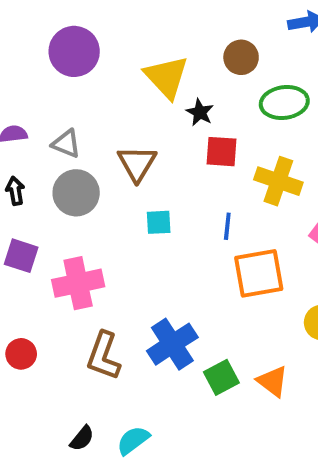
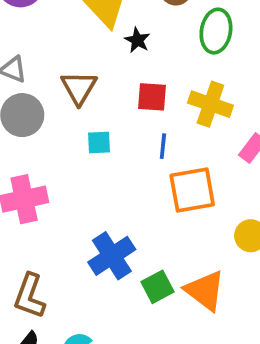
green ellipse: (284, 102) -> (216, 31), turned -72
red square: (221, 152) -> (152, 97), moved
brown L-shape: (104, 356) -> (30, 296), moved
orange triangle: (272, 381) -> (205, 290), size x1.4

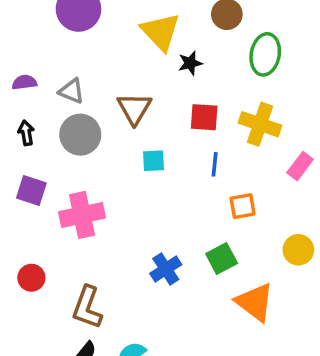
black star: (137, 40) -> (190, 63), turned 30
orange square: (192, 190) -> (243, 206), size x0.6
blue cross: (112, 256) -> (166, 269), size x0.7
green square: (157, 287) -> (222, 259), moved

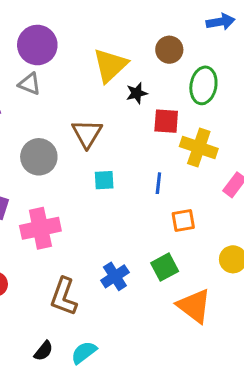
yellow triangle: (161, 32) -> (110, 65), turned 30
gray triangle: (72, 91) -> (30, 84), moved
red square: (204, 117) -> (166, 121), moved
brown L-shape: (87, 307) -> (64, 297), moved

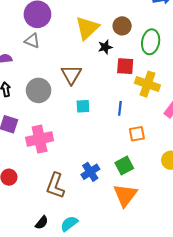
brown circle: (169, 50) -> (122, 26), moved
orange triangle: (194, 306) -> (125, 195), moved, turned 30

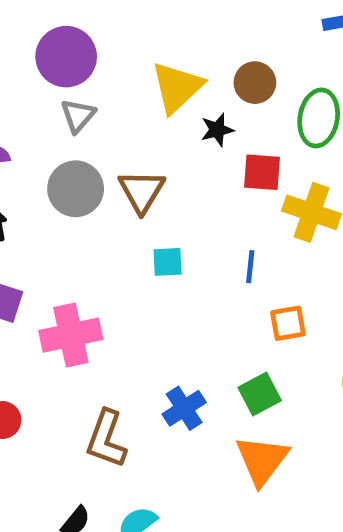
gray triangle: (32, 41) -> (78, 116), moved, turned 49
gray circle: (39, 90) -> (76, 189), moved

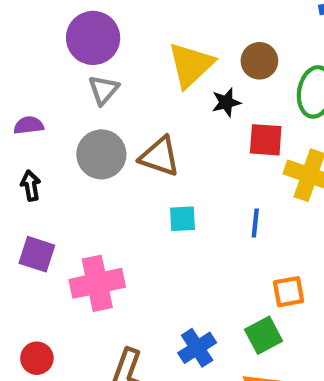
brown triangle: (142, 191) -> (160, 156), turned -42
orange square: (288, 323) -> (289, 292), moved

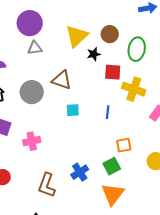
gray triangle: (103, 90) -> (35, 48), turned 42
gray circle: (101, 154) -> (32, 92), moved
pink cross: (97, 283) -> (32, 141), size x0.7

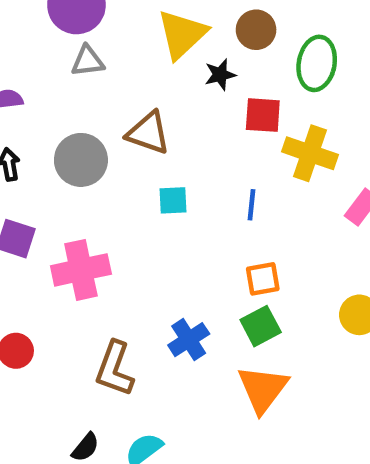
pink cross: (32, 141) -> (81, 270), size x1.4
orange square: (124, 145) -> (263, 279), moved

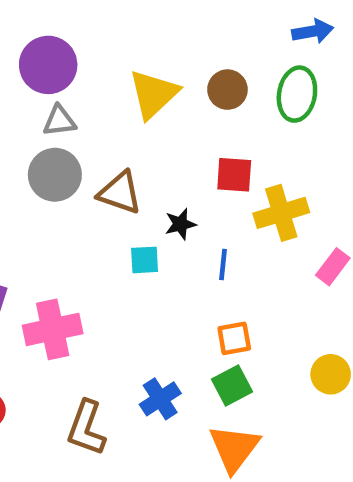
green ellipse: (317, 63) -> (297, 94), moved
black star: (220, 75) -> (180, 224), moved
yellow cross: (310, 153) -> (281, 213), turned -36
gray circle: (81, 160) -> (55, 175), moved

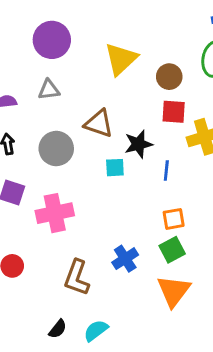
brown circle: (227, 90) -> (169, 77), moved
gray triangle: (59, 121) -> (49, 90), moved
gray circle: (55, 175) -> (56, 149), moved
black star: (180, 224) -> (138, 144), size x1.4

